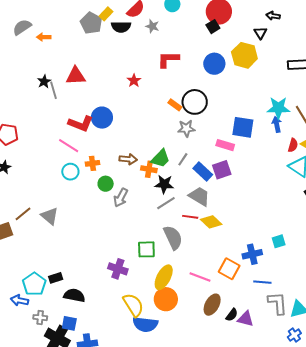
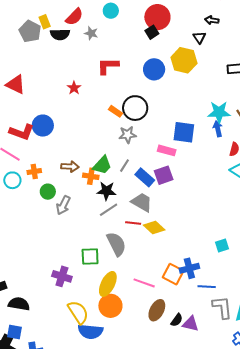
yellow rectangle: (106, 14) -> (45, 22), turned -64
red triangle: (76, 76) -> (16, 84), turned 30
blue cross: (252, 254) -> (189, 268), moved

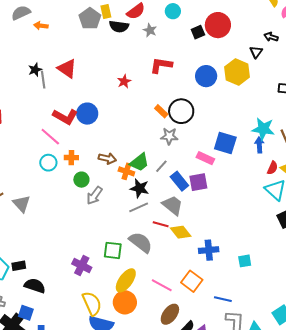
black square: (152, 32) -> (198, 32), moved
gray semicircle: (116, 244) -> (141, 242), turned -35
blue cross: (189, 268) -> (209, 250), moved

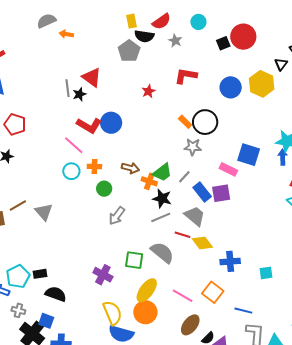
gray pentagon: (90, 19) -> (129, 51), moved
black star: (35, 70) -> (79, 94), moved
gray arrow: (95, 195) -> (117, 216), moved

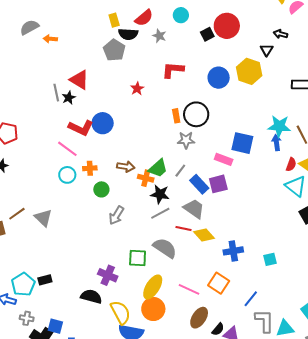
orange rectangle: (185, 122) -> (176, 116), turned 40
black semicircle: (56, 294) -> (91, 296), moved
blue line: (243, 311) -> (251, 299), turned -60

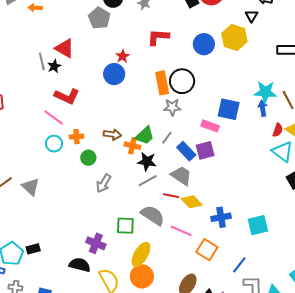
orange rectangle: (176, 116) -> (162, 83), size x1.6
blue circle: (103, 123) -> (114, 74), moved
cyan square: (270, 259) -> (258, 225), size x1.5
pink line: (189, 289) -> (181, 231), moved

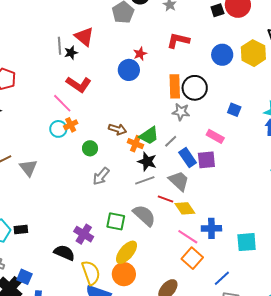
blue square: (229, 109) -> (234, 110), moved, size x0.6
orange cross: (76, 137) -> (71, 125), moved, turned -32
pink line: (181, 231) -> (188, 237), moved

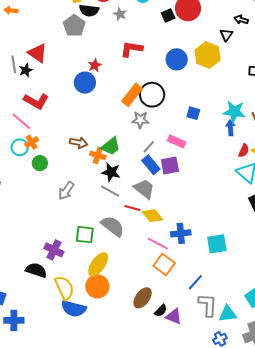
orange rectangle: (175, 86) -> (132, 95), turned 45
gray line: (171, 141) -> (149, 147), moved
green circle: (90, 148) -> (40, 163), moved
gray line: (145, 180) -> (110, 191), turned 54

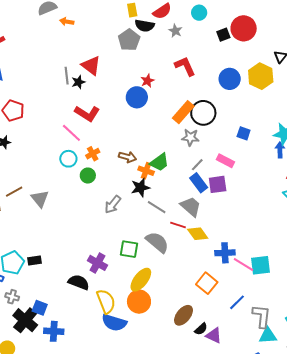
red L-shape: (131, 49) -> (185, 66), turned 55
orange cross: (32, 142) -> (93, 154), moved
black star: (111, 172) -> (140, 188), moved, turned -30
pink line: (158, 244) -> (243, 265), moved
gray L-shape: (208, 305) -> (262, 316), moved

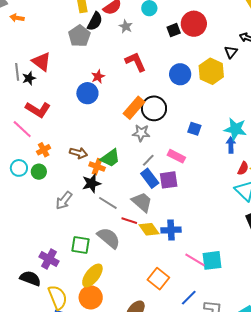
black semicircle: (145, 26) -> (95, 21), turned -72
cyan circle: (68, 159) -> (19, 168), moved
blue cross: (225, 253) -> (171, 230), moved

